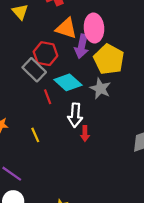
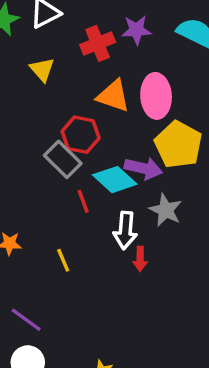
purple arrow: (82, 46) -> (143, 168), moved, turned -90
gray star: (100, 88) -> (166, 210), moved

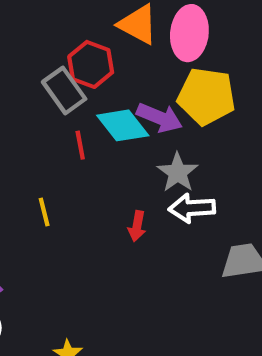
yellow pentagon: (178, 145) -> (206, 96), turned -30
white arrow: (125, 230) -> (192, 208), moved, turned 72

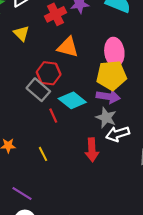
pink ellipse: (189, 33) -> (114, 52), moved
purple arrow: (159, 118) -> (108, 97), moved
red arrow: (137, 226) -> (92, 150), size x1.5

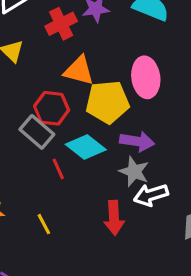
yellow pentagon: (111, 75) -> (108, 102), moved

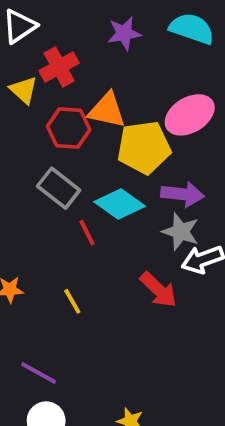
red cross: (61, 24) -> (59, 67), moved
pink ellipse: (146, 77) -> (190, 115), turned 69
red hexagon: (52, 108) -> (69, 128), moved
red arrow: (114, 218) -> (158, 290), turned -40

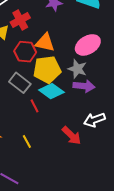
yellow pentagon: (144, 147) -> (47, 69), moved
gray star: (181, 232) -> (77, 69), moved

